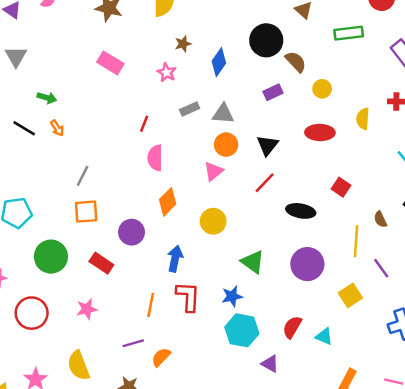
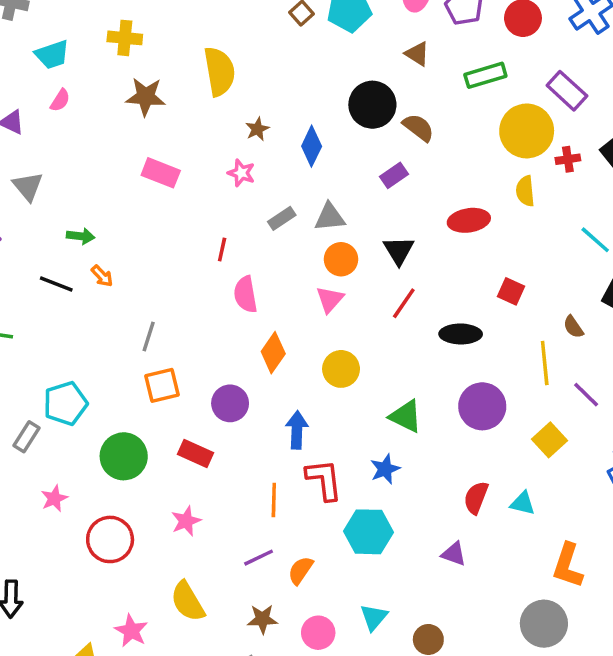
yellow circle: (322, 89) -> (527, 131), moved, size x2.0
cyan hexagon: (242, 330) -> (368, 532), moved

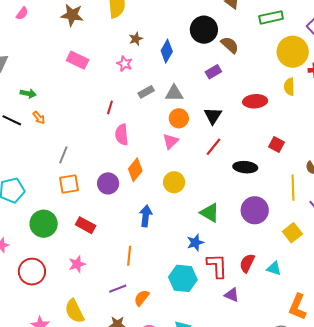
purple circle: (230, 403) -> (108, 183), moved
red L-shape: (324, 480) -> (217, 266), moved

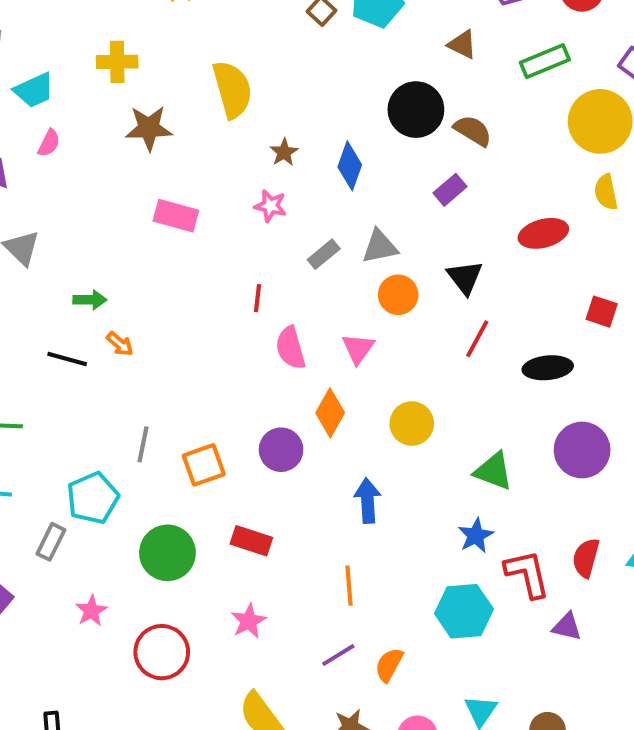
pink triangle: (171, 141) -> (358, 349), moved
gray line: (63, 155) -> (143, 444), moved

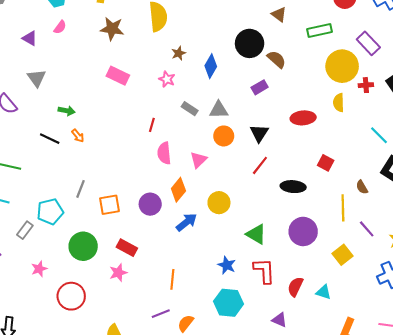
gray rectangle: (324, 254) -> (190, 109), turned 63
blue arrow: (367, 501) -> (186, 222), moved, turned 45
blue star: (476, 536) -> (227, 265), moved, turned -30
red L-shape: (527, 574) -> (264, 271), moved
pink star: (249, 621) -> (118, 273), moved

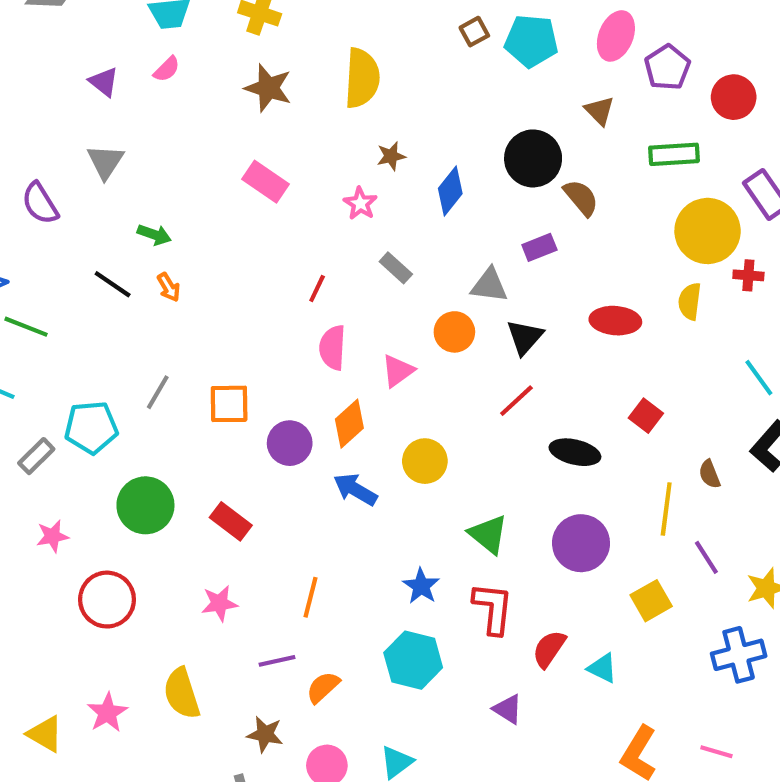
gray triangle: (219, 110) -> (489, 285), moved
orange square: (110, 205) -> (229, 404), moved
blue arrow: (186, 222) -> (355, 489), turned -120
pink star: (118, 273) -> (219, 603), moved

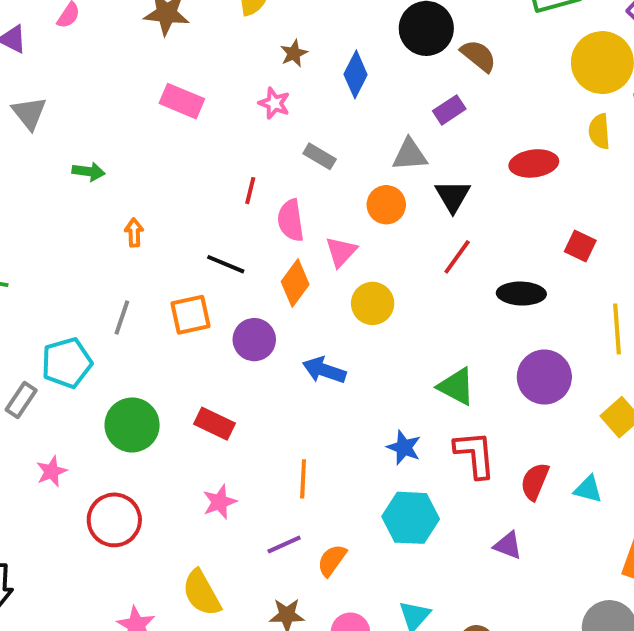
black line: (113, 284) -> (226, 264), moved
orange arrow: (169, 287) -> (134, 233), moved, turned -140
pink semicircle: (333, 348) -> (291, 220), moved
orange diamond: (349, 424) -> (295, 283), moved
yellow circle: (425, 461) -> (373, 303), moved

